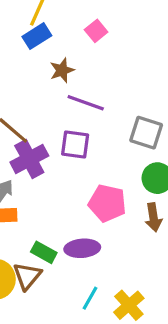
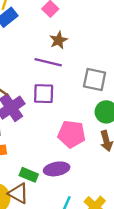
brown star: (62, 70) -> (58, 40), moved
brown triangle: (27, 276) -> (18, 193), turned -35

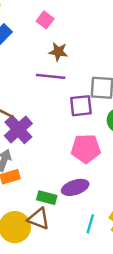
brown star: (58, 40) -> (58, 52), turned -30
purple square: (44, 94) -> (81, 106), moved

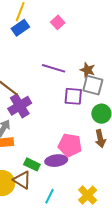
brown star: (58, 52) -> (88, 70), moved
pink pentagon: (86, 149) -> (70, 145), moved
cyan line: (90, 224) -> (50, 196), moved

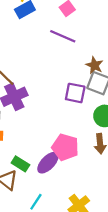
purple line: (54, 68) -> (63, 36), moved
purple ellipse: (56, 161) -> (48, 163), turned -45

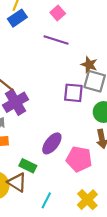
pink pentagon: (65, 147) -> (79, 159), moved
purple ellipse: (48, 163) -> (52, 143), moved

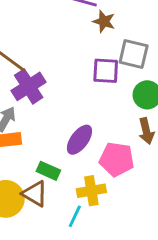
brown star: (89, 65) -> (104, 21), moved
yellow cross: (87, 200) -> (91, 191), moved, turned 36

